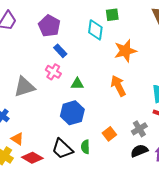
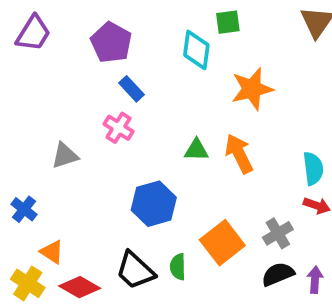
green triangle: (77, 84) -> (196, 150), moved
gray triangle: (24, 87) -> (65, 156), size x0.7
orange square: (109, 134) -> (222, 243), size x1.6

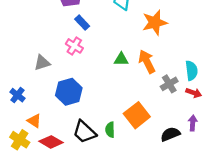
blue hexagon: (154, 204) -> (69, 92), moved
gray cross: (278, 233) -> (169, 84), moved
purple arrow: (315, 280) -> (193, 123), moved

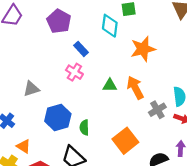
blue rectangle: (82, 23) -> (81, 49), moved
pink cross: (74, 46) -> (74, 72), moved
green semicircle: (110, 130) -> (84, 127), moved

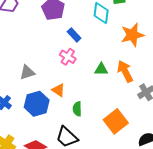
blue hexagon: (58, 118) -> (37, 104), moved
orange triangle: (24, 146) -> (58, 90), moved

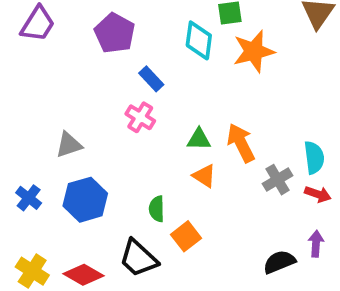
orange star: (132, 35) -> (254, 51), moved
orange triangle: (58, 90) -> (204, 176), moved
orange square: (116, 121) -> (186, 236), moved, size x0.7

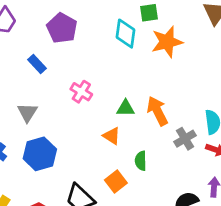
blue rectangle: (151, 79) -> (37, 64), moved
gray triangle: (69, 145) -> (27, 112), turned -40
orange triangle: (204, 176) -> (112, 136), moved
green semicircle: (157, 209) -> (141, 161), moved

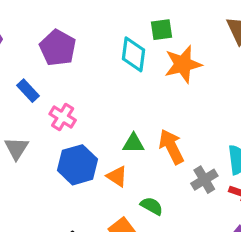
pink cross: (81, 92) -> (63, 117), moved
blue hexagon: (40, 154) -> (77, 165), moved
green semicircle: (141, 161) -> (152, 206), turned 120

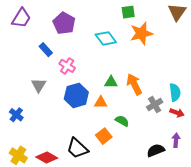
cyan diamond: (133, 54) -> (106, 38), moved, turned -45
orange triangle: (117, 176) -> (101, 103), turned -32

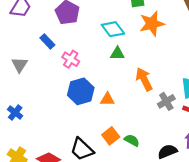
green triangle: (111, 82) -> (117, 54), moved
gray triangle: (39, 85) -> (20, 65), moved
green semicircle: (122, 121) -> (132, 140), moved

